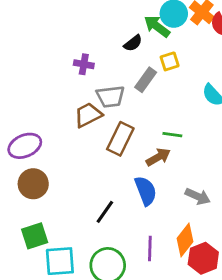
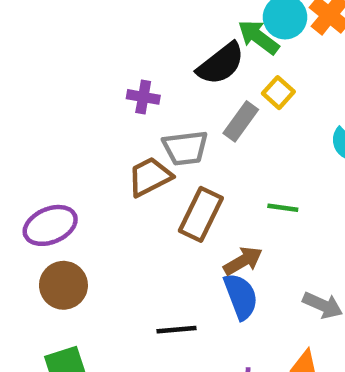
black semicircle: (133, 43) -> (221, 64), size x1.6
yellow square: (170, 61) -> (278, 93), turned -30
brown arrow: (158, 157) -> (243, 261), moved
black line: (105, 212) -> (176, 330), turned 50

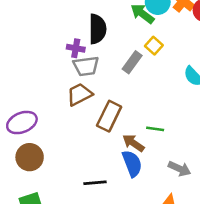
black semicircle: (221, 64) -> (98, 29), moved, turned -52
gray trapezoid: (185, 148) -> (86, 66), moved
green line: (283, 208) -> (155, 129), moved
brown arrow: (243, 261) -> (133, 143), turned -115

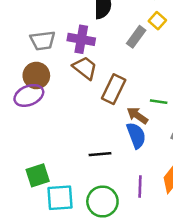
purple cross: (76, 48) -> (81, 39), moved, size x1.5
gray trapezoid: (86, 66) -> (43, 41), moved
brown trapezoid: (80, 94) -> (85, 68), turned 65
brown circle: (30, 157) -> (36, 75), moved

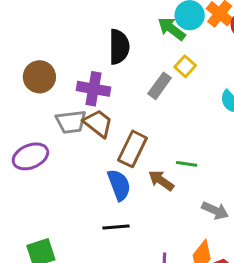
gray trapezoid: (43, 41) -> (71, 122), moved
brown circle: (36, 75) -> (39, 77), moved
blue semicircle: (136, 135) -> (119, 185), moved

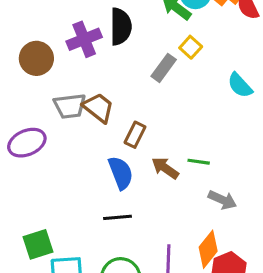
purple cross: (93, 89) -> (84, 39), moved, turned -32
brown rectangle: (133, 149) -> (135, 135), size x0.7
green line: (187, 164) -> (199, 162), moved

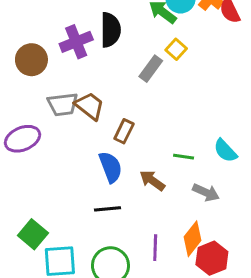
cyan semicircle: (240, 85) -> (225, 151), moved
brown arrow: (165, 168) -> (152, 181), moved
green square: (38, 244) -> (33, 234), turned -32

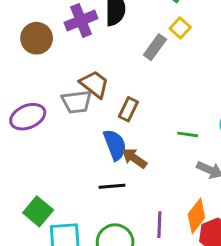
gray trapezoid: (63, 104) -> (77, 102), moved
brown arrow: (152, 181) -> (134, 158), moved

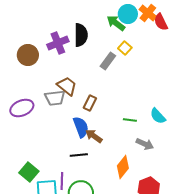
orange diamond: (196, 216) -> (123, 167), moved
purple line: (159, 225) -> (62, 181), moved

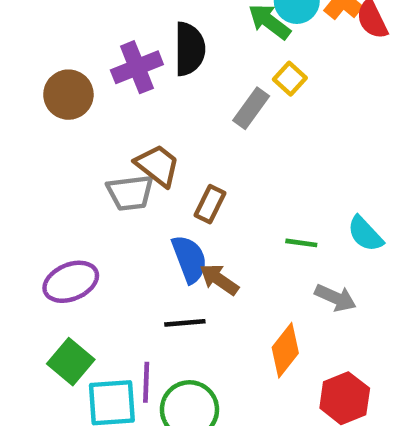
purple ellipse: (22, 108) -> (71, 282), moved

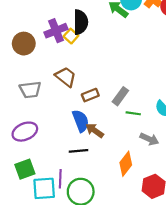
yellow square: (290, 79) -> (71, 36), moved
gray rectangle: (251, 108) -> (120, 96), moved
gray trapezoid: (130, 193) -> (30, 90), moved
brown rectangle: (210, 204) -> (90, 95), turned 42
green square: (71, 362) -> (25, 169), turned 30

